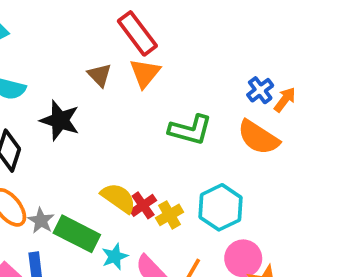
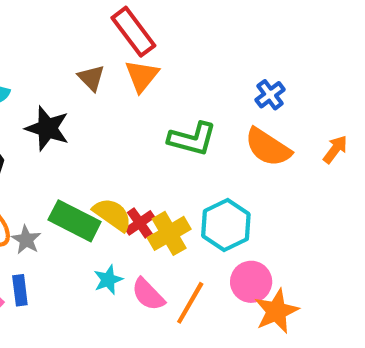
orange arrow: (285, 100) -> (335, 149), moved
yellow cross: (169, 215) -> (169, 233), size x1.4
green rectangle: (77, 234) -> (75, 221), moved

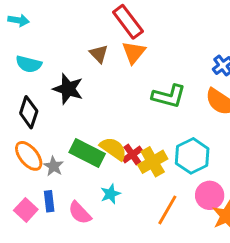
pink semicircle: (148, 294) -> (80, 213), moved

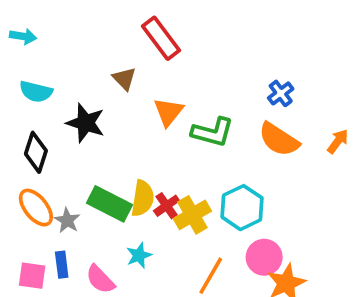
orange triangle: (134, 52) -> (168, 112), moved
yellow semicircle: (113, 149) -> (143, 198), turned 64
pink square: (26, 210) -> (32, 276), turned -35

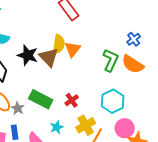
brown triangle: (124, 79) -> (49, 57), moved, size x1.5
green L-shape: (213, 132) -> (111, 60), moved, turned -80
yellow semicircle: (143, 198) -> (59, 44), moved
yellow cross: (192, 215) -> (86, 125), moved

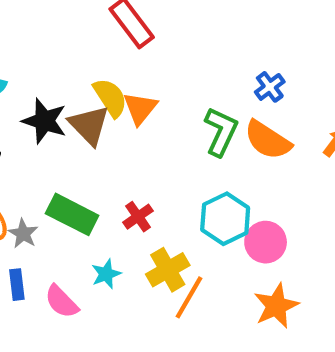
yellow semicircle: (59, 44) -> (110, 98), turned -42
pink circle: (125, 128) -> (266, 242), moved

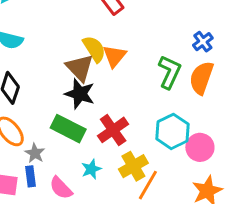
black star: (44, 121) -> (80, 94), moved
orange semicircle: (268, 140) -> (201, 78), turned 76
red cross: (138, 217) -> (113, 130), size x1.5
gray star: (23, 234) -> (35, 153), moved

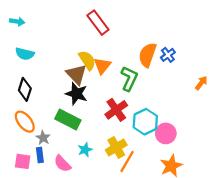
green L-shape: (170, 72) -> (129, 79), moved
orange semicircle: (201, 78) -> (147, 55), moved
red cross: (113, 130) -> (116, 110), moved

